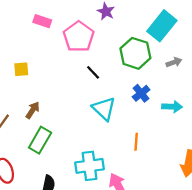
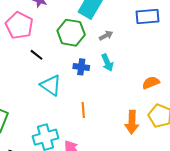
blue cross: (141, 93) -> (81, 67), turned -35
cyan arrow: (172, 107) -> (107, 63), moved, turned 72

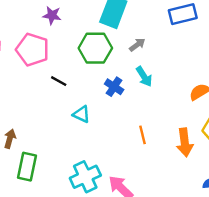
blue cross: (81, 67) -> (114, 87), turned 35
cyan triangle: (51, 85) -> (81, 114), size x0.7
orange line: (83, 110) -> (142, 135), moved

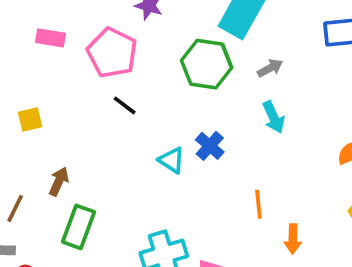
black line: (59, 81) -> (125, 105), moved
blue cross: (114, 87) -> (210, 146), moved
orange arrow: (185, 142) -> (293, 239), moved, size x0.7

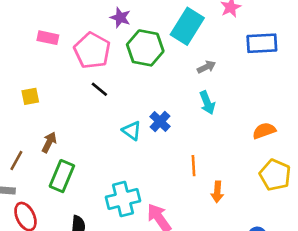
green hexagon: (207, 64) -> (145, 48), moved

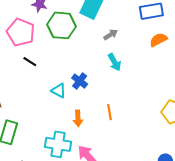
orange semicircle: (264, 131) -> (158, 40), moved
orange arrow: (217, 192) -> (78, 118), moved
cyan cross: (123, 199) -> (58, 144), turned 30

